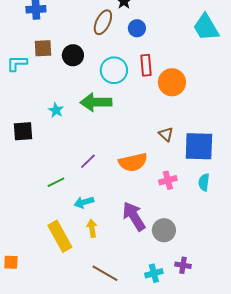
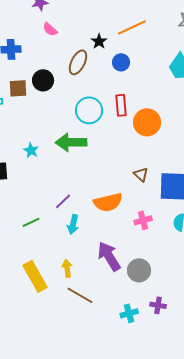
blue circle: (137, 28) -> (121, 62), moved
black circle: (73, 55) -> (43, 80), moved
cyan arrow: (84, 202) -> (73, 224), moved, turned -60
brown line: (105, 273) -> (80, 295), moved

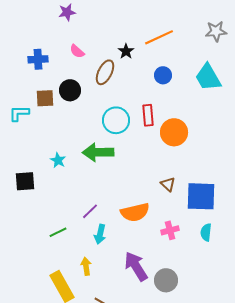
pink semicircle: (50, 29) -> (77, 51), moved
blue circle: (121, 62) -> (163, 75), moved
yellow arrow: (67, 268) -> (86, 266), moved

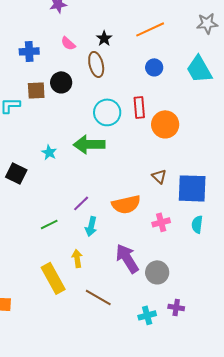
black star: (126, 51) -> (104, 38), moved
brown ellipse: (105, 72) -> (96, 64), turned -40
black square: (25, 181) -> (16, 173), turned 30

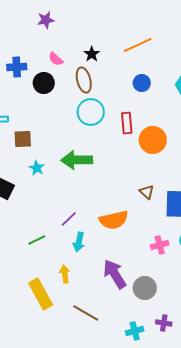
black circle: (61, 82) -> (44, 83), moved
brown square: (36, 90) -> (23, 139), moved
cyan circle: (107, 112) -> (91, 112), moved
pink cross: (161, 222) -> (160, 245), moved

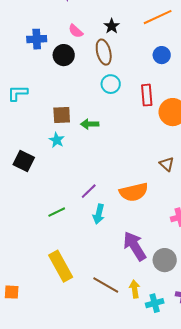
cyan circle: (91, 112) -> (111, 84), size x0.7
brown square: (23, 139) -> (62, 115), moved
green arrow: (77, 160) -> (90, 124), moved, size x0.6
yellow arrow: (65, 274) -> (135, 289), moved

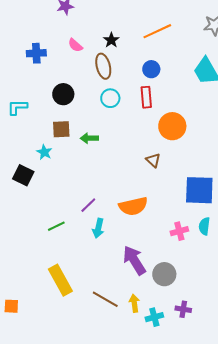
black circle: (64, 55) -> (63, 94), moved
blue circle: (162, 55) -> (151, 69), moved
red rectangle: (147, 95) -> (146, 97), moved
cyan star: (57, 140) -> (44, 152), moved
brown triangle: (167, 164) -> (153, 160), moved

